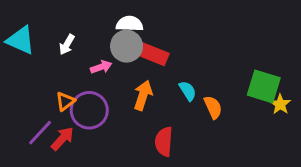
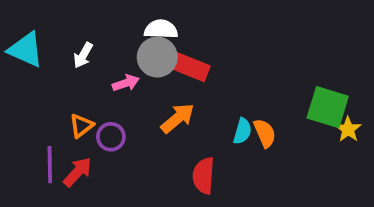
cyan semicircle: (188, 91) -> (242, 131), moved, turned 48
orange arrow: (143, 95) -> (178, 118), turned 32
purple circle: (89, 110) -> (111, 137), size x0.6
purple line: (40, 133) -> (50, 165), turned -44

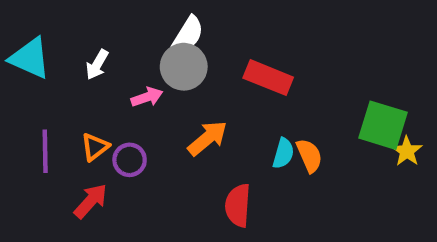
white semicircle: (161, 29) -> (188, 34), turned 120
red rectangle: (189, 66) -> (268, 78), moved
purple line: (50, 165) -> (45, 151), moved

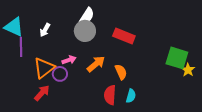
pink arrow: (147, 97) -> (69, 60), moved
orange triangle: (95, 147) -> (44, 68), size x1.6
purple line: (45, 151) -> (21, 47), moved
cyan semicircle: (283, 153) -> (131, 96), moved
orange semicircle: (309, 156) -> (121, 72), moved

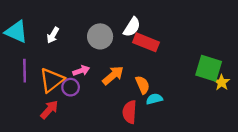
white semicircle: (87, 16) -> (132, 27), moved
purple line: (21, 47) -> (25, 71), moved
cyan semicircle: (131, 96) -> (154, 99), moved, turned -120

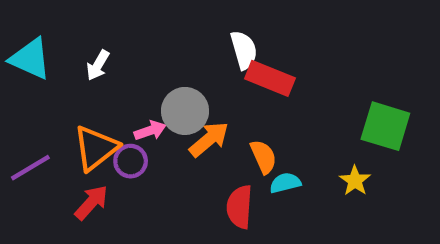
white semicircle: (132, 27) -> (244, 50), turned -48
gray circle: (100, 36) -> (185, 111), moved
purple line: (25, 71) -> (30, 168), moved, turned 60
yellow star: (222, 82) -> (355, 181), moved

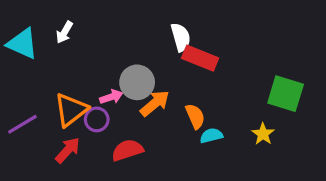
white arrow: (98, 65) -> (64, 32), moved
red semicircle: (239, 207) -> (127, 150), moved, turned 68

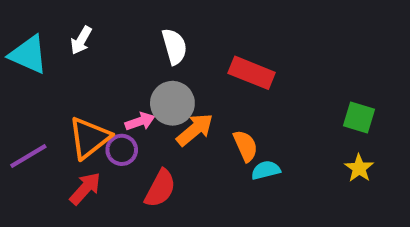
white semicircle: (181, 37) -> (174, 46), moved
green square: (286, 94) -> (359, 117), size x0.7
yellow star: (263, 134) -> (359, 168), moved
red semicircle: (127, 150) -> (160, 188), turned 136

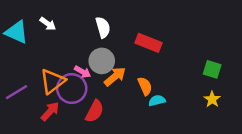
white arrow: (81, 40) -> (48, 24), turned -84
pink arrow: (140, 121) -> (83, 72), turned 49
purple circle: (122, 150) -> (72, 89), size x1.6

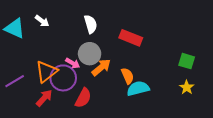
cyan semicircle: (157, 101) -> (138, 88), size x1.5

